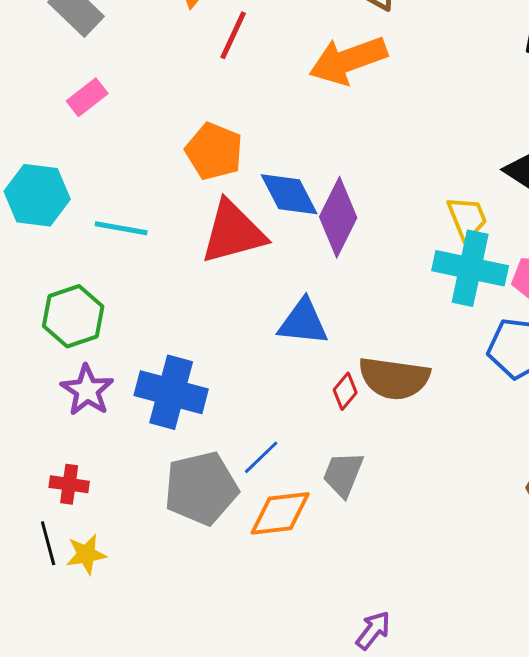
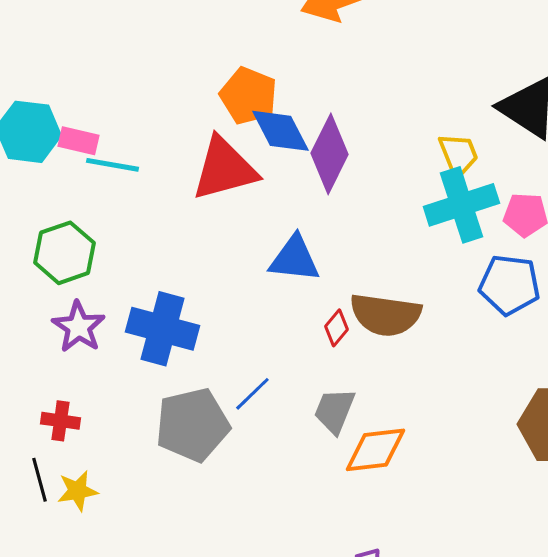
pink rectangle: (87, 97) -> (78, 141), moved, turned 51
orange pentagon: (214, 151) -> (248, 96), moved
cyan cross: (470, 268) -> (461, 205), turned -30
orange diamond: (280, 513) -> (375, 450), moved

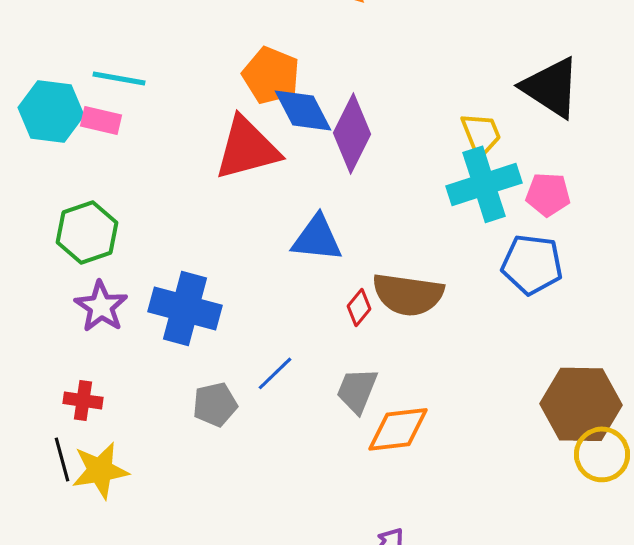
cyan line: (112, 165) -> (119, 78), moved
gray pentagon: (192, 425) -> (215, 404), size x0.6
yellow star: (77, 491) -> (100, 470), size x1.4

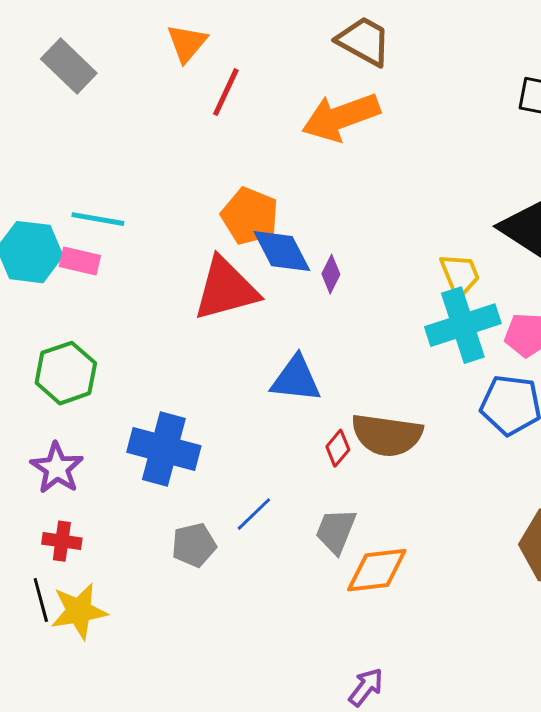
purple diamond: (352, 133) -> (331, 274), size x0.5
purple star: (101, 306) -> (57, 468), moved

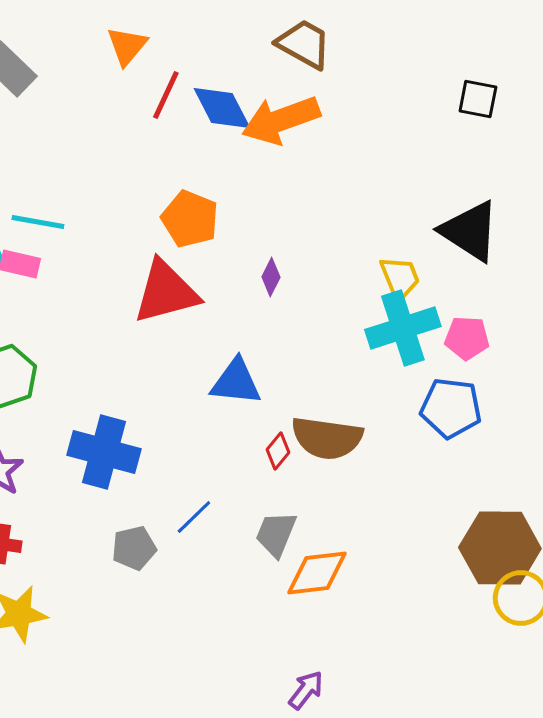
blue diamond: (282, 251) -> (222, 108), moved

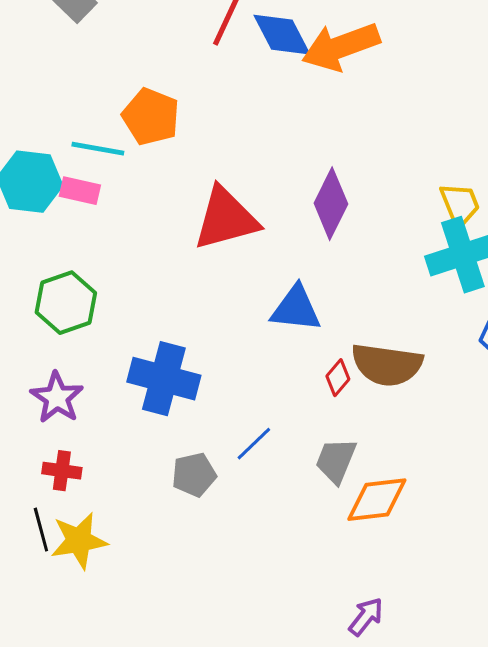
orange pentagon: (190, 219) -> (151, 117), moved
purple diamond: (271, 277) -> (331, 204), size x1.8

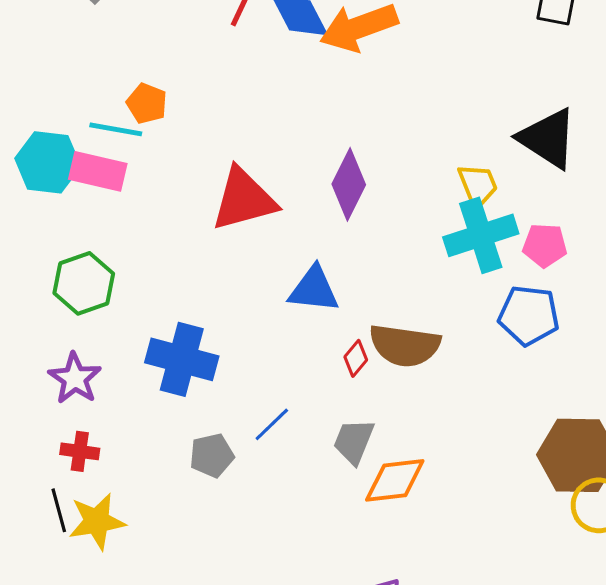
orange pentagon: (151, 117) -> (147, 103), moved, size x0.7
pink rectangle: (80, 191) -> (98, 171), size x1.4

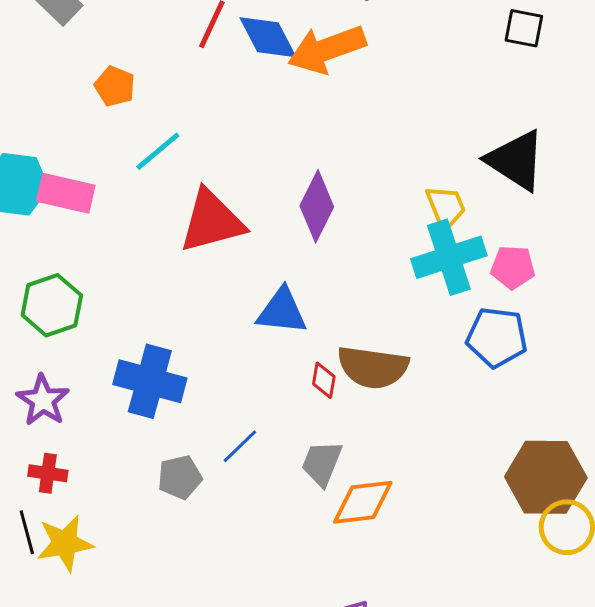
orange pentagon: (147, 103) -> (115, 86), moved
cyan line: (116, 129) -> (158, 151), moved, turned -50
red diamond: (356, 358) -> (324, 380), turned -30

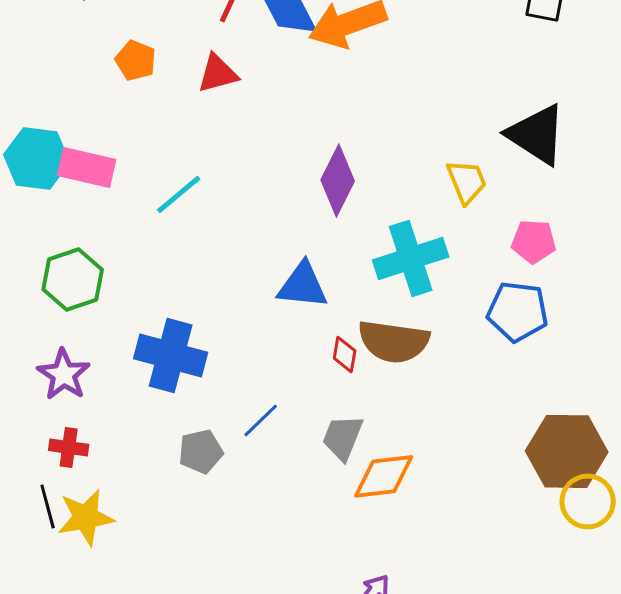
cyan line: (158, 151) -> (179, 194), moved
red triangle: (212, 221) -> (218, 73), moved, size x0.6
cyan cross: (449, 257) -> (411, 258), moved

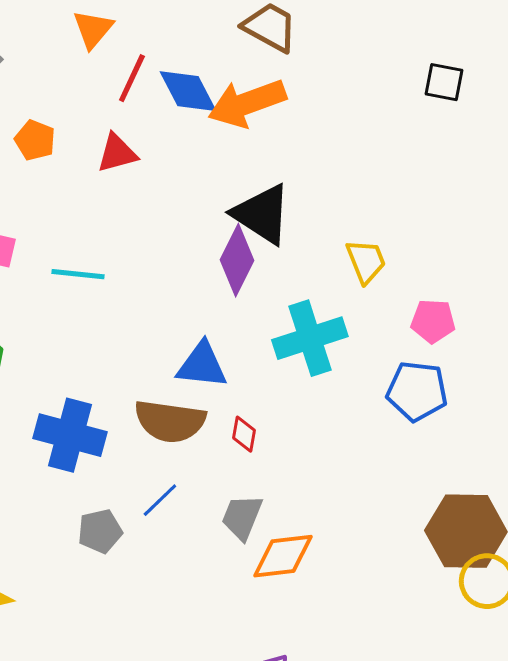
black triangle: (537, 134) -> (262, 214), moved
cyan line: (179, 194) -> (78, 274), turned 46
brown semicircle: (394, 341) -> (170, 421), moved

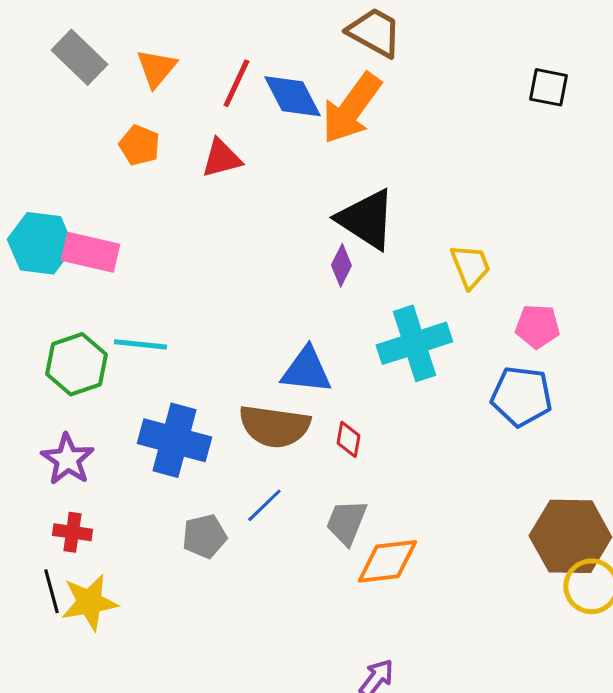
orange triangle: (93, 29) -> (156, 68), moved
orange arrow: (247, 103) -> (351, 108), turned -34
purple diamond: (237, 260) -> (341, 265), size x0.6
cyan line: (78, 274) -> (140, 344), moved

